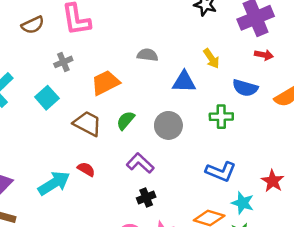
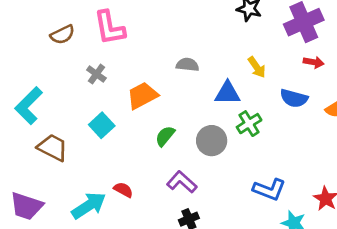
gray cross: (63, 62) -> (96, 74), turned -30
cyan square: (47, 98) -> (102, 125), moved
green cross: (221, 117) -> (249, 124), moved, turned -30
brown trapezoid: (87, 124) -> (53, 148), moved

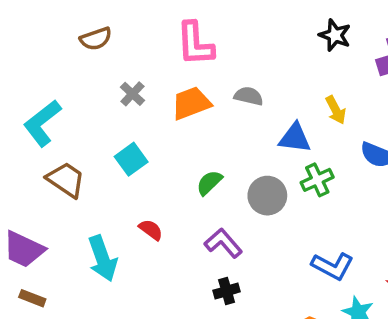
pink L-shape: (109, 28) -> (195, 44), moved
orange trapezoid: (142, 96) -> (191, 103), moved
red semicircle: (123, 190) -> (151, 230), moved
cyan arrow: (89, 206) -> (102, 258), turned 96

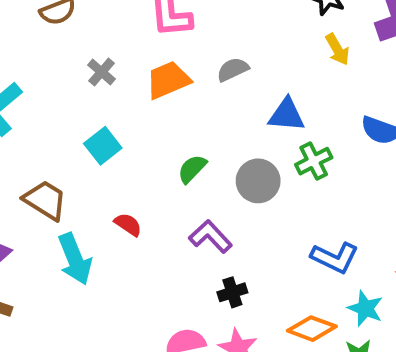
gray semicircle: (249, 96) -> (233, 69), turned -36
yellow arrow: (336, 110) -> (337, 49), moved
brown trapezoid: (66, 180) -> (45, 200), moved
black cross: (227, 291) -> (232, 292), moved

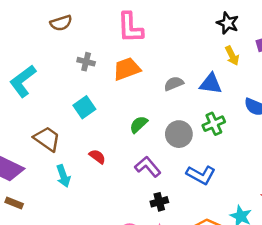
gray semicircle: (233, 69) -> (174, 84), moved
gray cross: (102, 72) -> (86, 62), turned -30
blue triangle: (287, 115) -> (211, 84), moved
blue L-shape: (335, 258) -> (201, 175), moved
cyan arrow: (75, 259) -> (63, 176), size x0.7

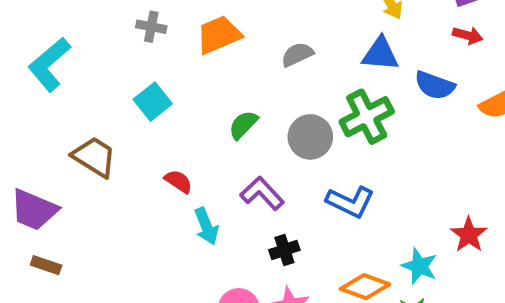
blue triangle: (211, 84) -> (380, 54), moved
green cross: (214, 124) -> (367, 117), size x1.4
cyan arrow: (63, 176) -> (206, 226), moved

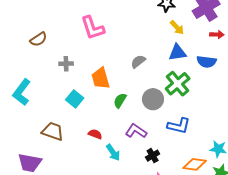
orange trapezoid: (219, 35) -> (101, 78), moved, turned -70

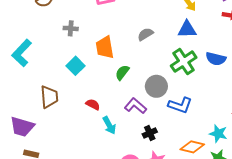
blue semicircle: (207, 62) -> (216, 59), moved
gray circle: (153, 99) -> (156, 86), moved
brown trapezoid: (53, 131) -> (49, 97), turned 60

